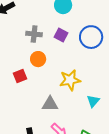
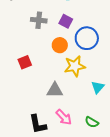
blue circle: (91, 37) -> (87, 38), moved
orange circle: (38, 59) -> (60, 45), moved

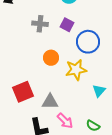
orange circle: (60, 45) -> (51, 58), moved
red square: (25, 62) -> (23, 92), moved, size x1.5
gray triangle: (55, 90) -> (50, 102), moved

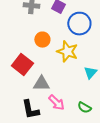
yellow star: (76, 70) -> (67, 52), turned 30
red square: (23, 92) -> (22, 65), moved, turned -30

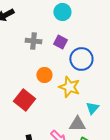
gray triangle: (41, 84) -> (77, 124), moved

